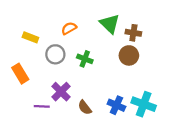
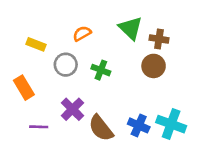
purple line: (42, 106) -> (39, 127), moved
brown semicircle: (85, 107) -> (101, 128), size x1.5

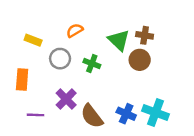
green triangle: (131, 28) -> (119, 40), moved
orange rectangle: (24, 88) -> (22, 79), turned 35

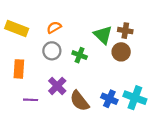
orange semicircle: (75, 30) -> (54, 27), moved
yellow rectangle: (33, 40) -> (17, 28), moved, size x1.5

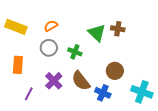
brown circle: (121, 52) -> (115, 71), moved
cyan cross: (135, 98) -> (142, 92), moved
purple line: (31, 100) -> (29, 94), turned -64
brown semicircle: (80, 101) -> (81, 81), moved

